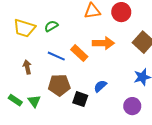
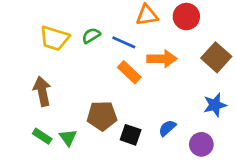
blue line: (56, 56) -> (124, 42), moved
brown arrow: (27, 67) -> (42, 91), moved, size x1.5
blue semicircle: (100, 86) -> (167, 128), moved

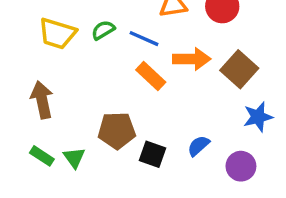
brown square: (216, 57) -> (239, 69), moved

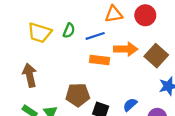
green semicircle: (103, 30) -> (69, 31), turned 144
blue line: (144, 39) -> (95, 36), turned -42
orange rectangle: (151, 76) -> (99, 60), turned -36

